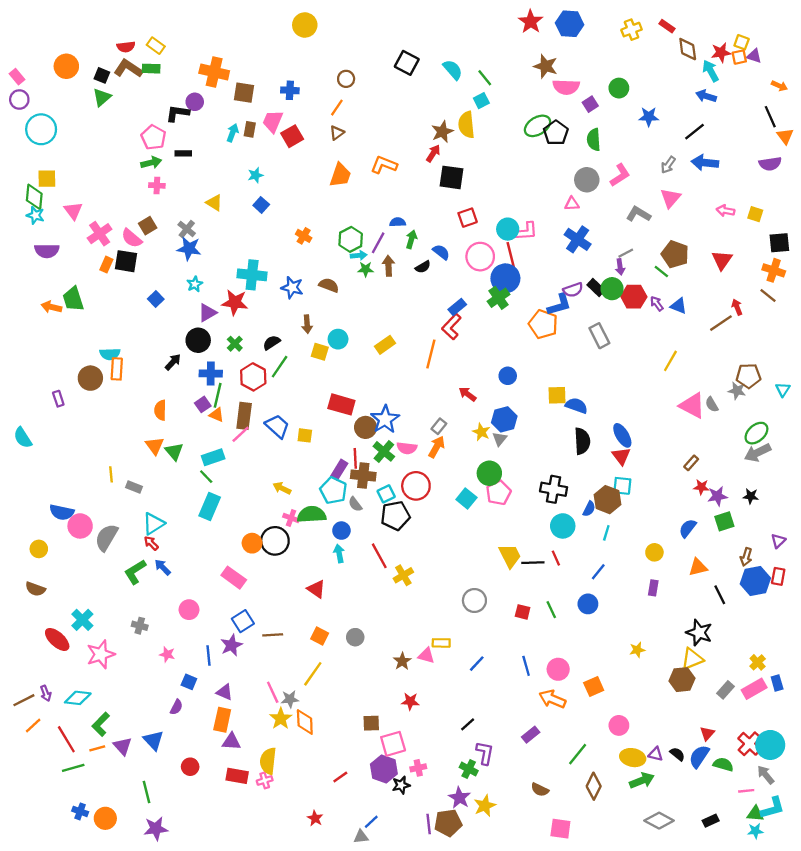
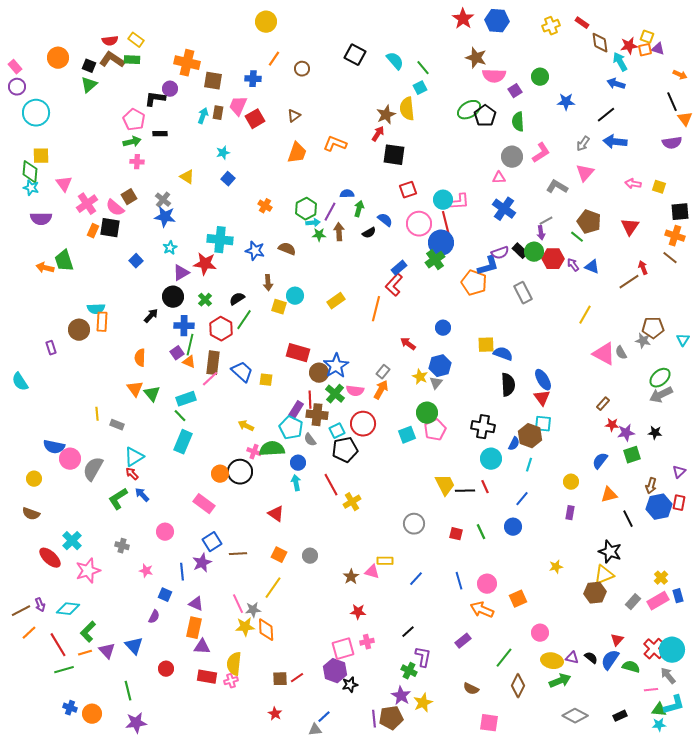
orange line: (337, 108) -> (274, 59), moved
cyan square: (466, 498) -> (407, 435), turned 30
yellow star: (281, 719) -> (245, 627), turned 30
brown square: (371, 723) -> (280, 679), moved
pink cross: (418, 768) -> (367, 642), moved

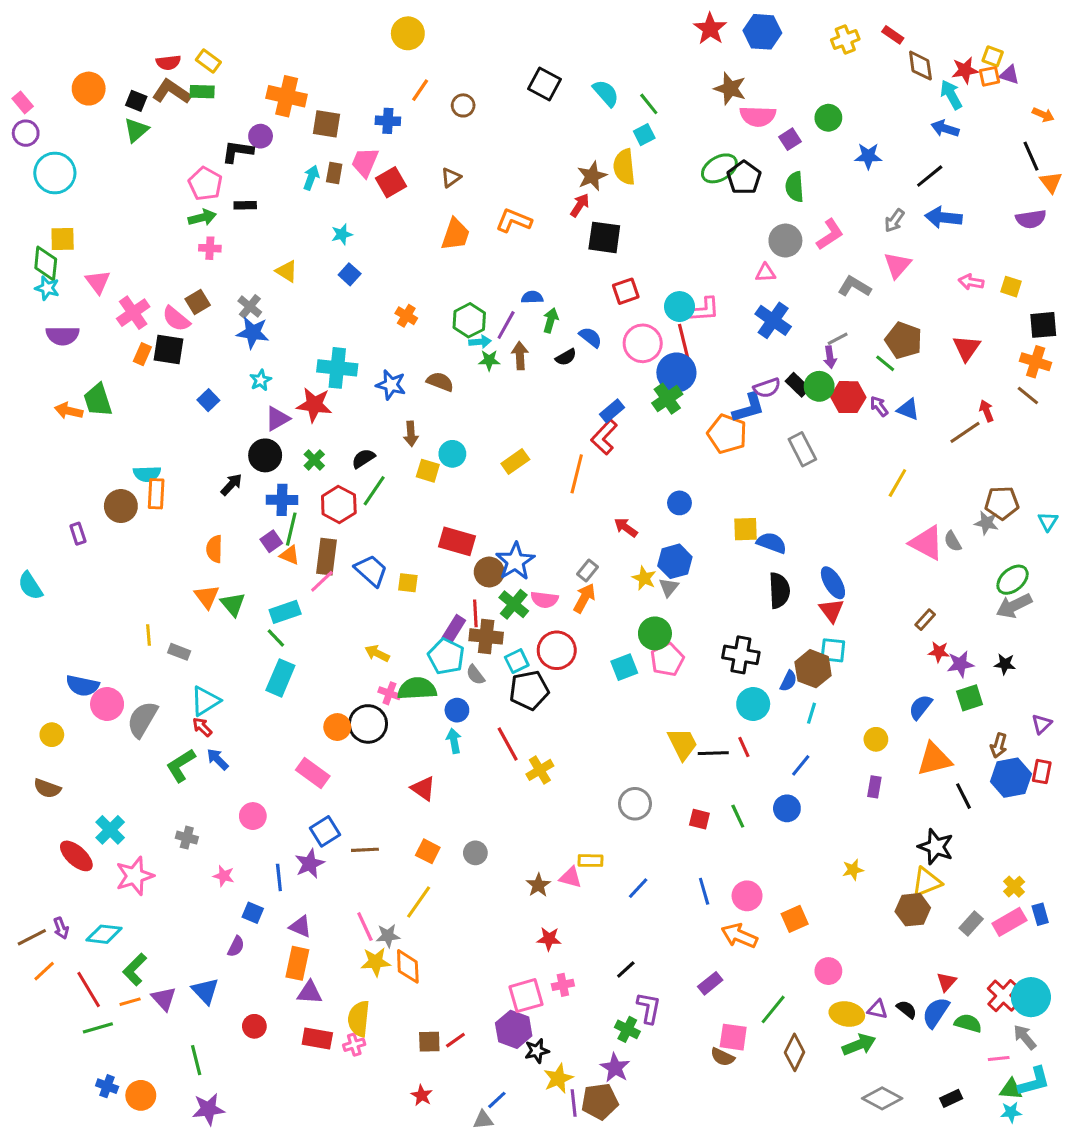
orange triangle: (609, 495) -> (934, 759), size x1.4
yellow star: (423, 703) -> (558, 1078), moved
pink square: (489, 723) -> (733, 1037), moved

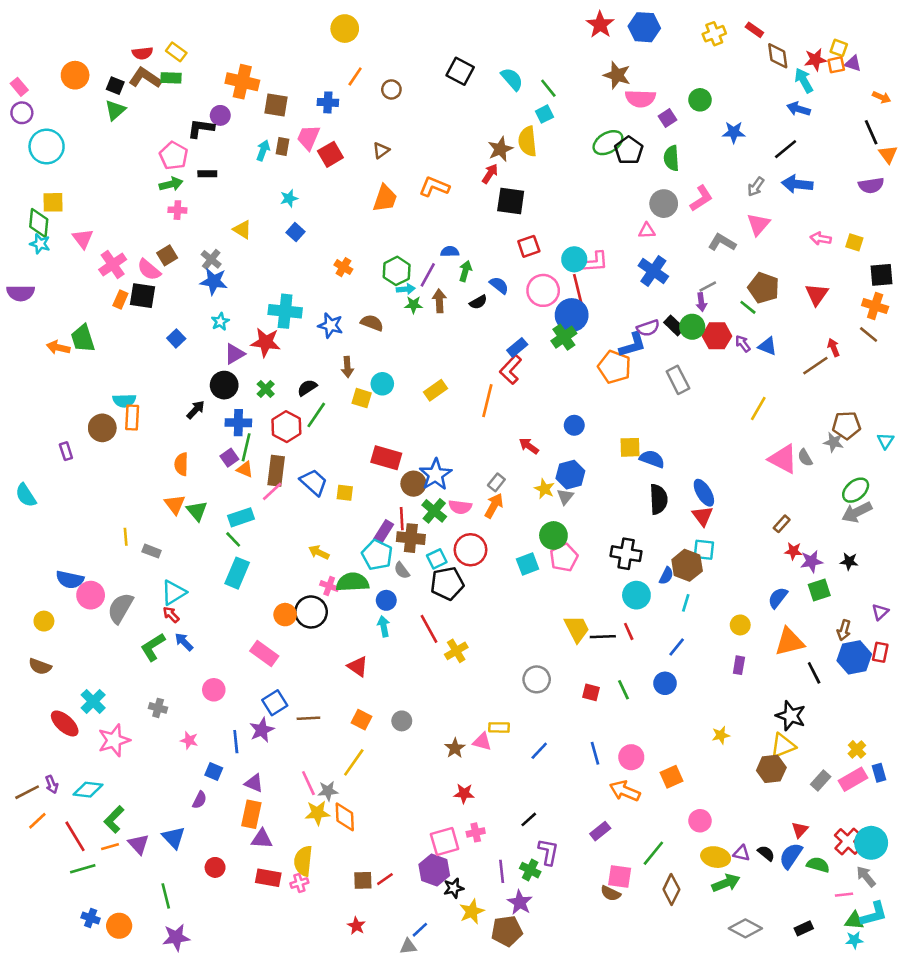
purple semicircle: (63, 336) -> (21, 293), moved
purple line: (574, 1103) -> (502, 871), moved

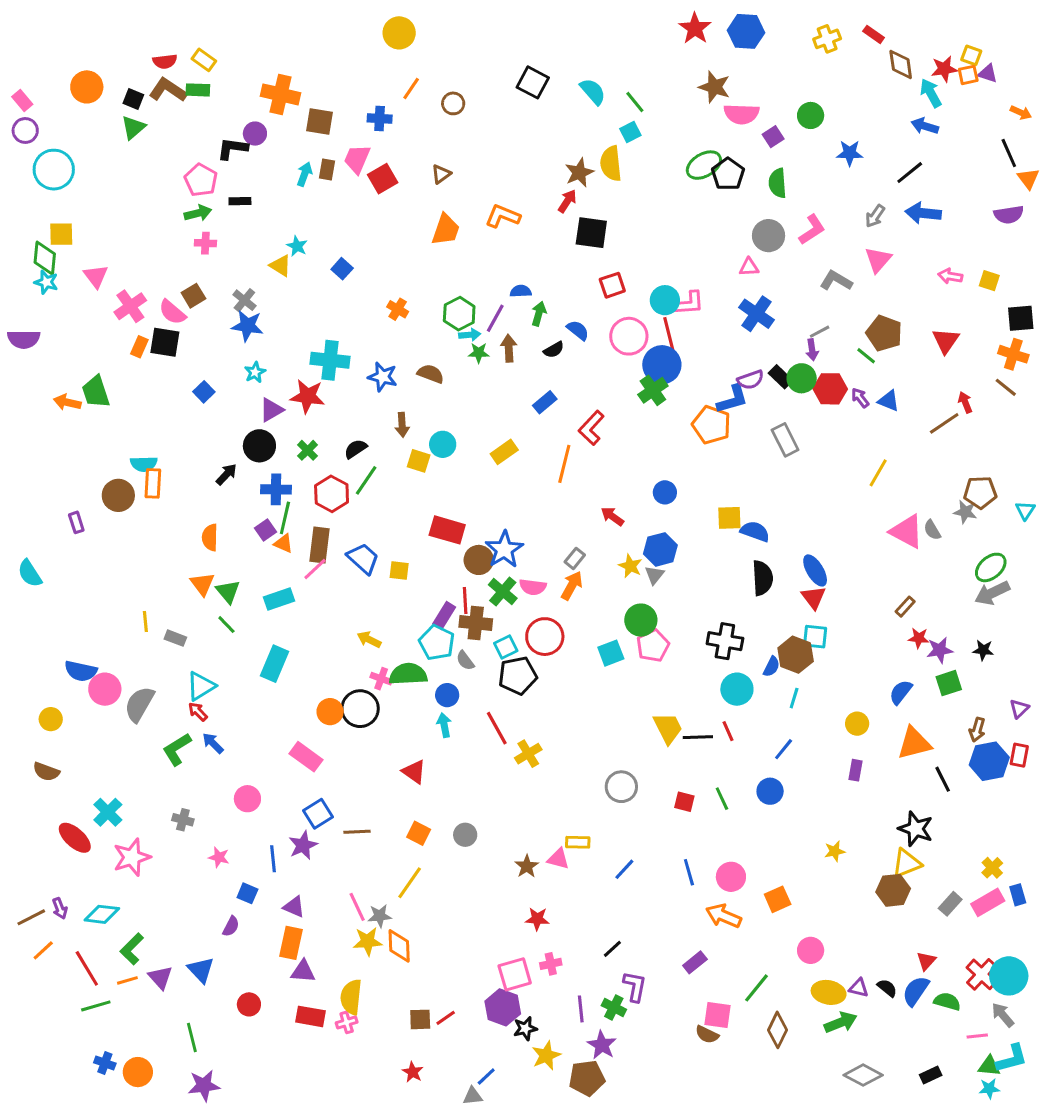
cyan star: (289, 198) -> (297, 246), moved, turned -30
blue rectangle: (517, 347) -> (545, 402), moved
green line: (233, 539) -> (226, 625), moved

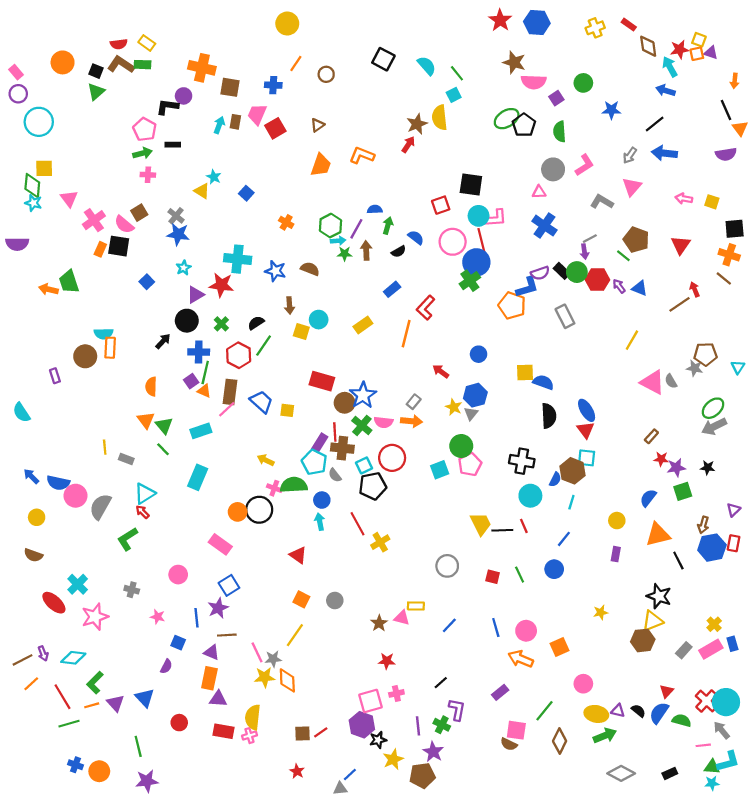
orange arrow: (1021, 112) -> (735, 81), turned 72
black square: (591, 233) -> (471, 185), moved
orange arrow: (572, 585) -> (412, 421), turned 66
blue arrow: (213, 743) -> (31, 476), moved
brown line: (357, 832) -> (227, 635), moved

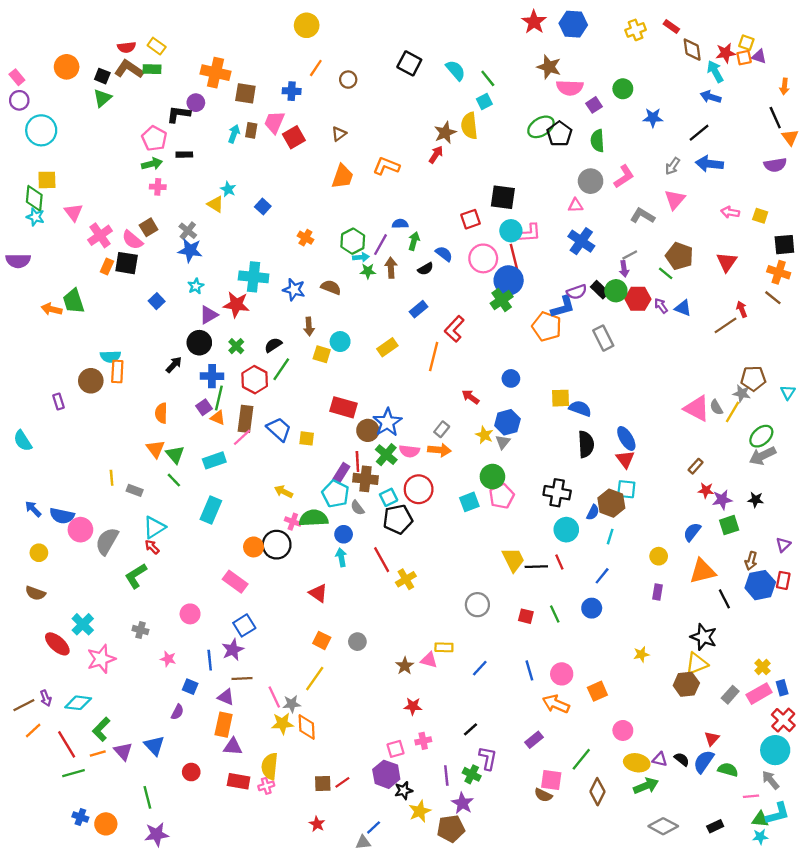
yellow line: (632, 340) -> (732, 412), moved
pink square: (370, 701) -> (395, 749), size x0.7
red cross: (707, 701) -> (783, 720), moved

